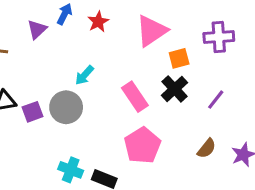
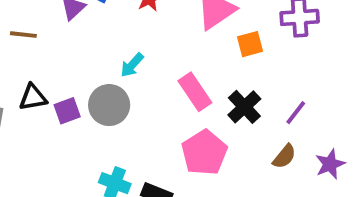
black cross: (175, 89) -> (244, 107), moved
purple line: (216, 100) -> (296, 113), moved

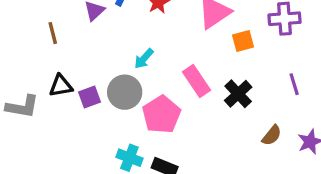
brown line: (23, 35) -> (53, 33), turned 70
purple line: (296, 113) -> (294, 84), moved, turned -55
pink pentagon: (204, 153) -> (161, 115), moved

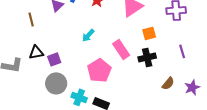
orange square: (243, 41) -> (149, 33), moved
gray circle: (125, 92) -> (56, 83), moved
black cross: (238, 94) -> (147, 57), turned 30

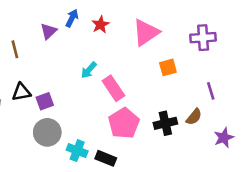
pink rectangle: (121, 49) -> (113, 88), moved
black cross: (147, 57) -> (165, 123), moved
pink pentagon: (99, 70) -> (124, 123), moved
brown semicircle: (168, 83) -> (194, 117), moved

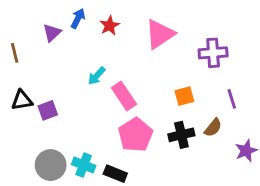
purple cross: (203, 38) -> (213, 53), moved
orange square: (168, 67) -> (184, 96), moved
gray circle: (47, 132) -> (51, 165), moved

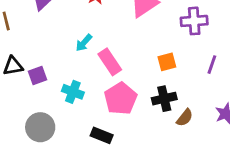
purple line: (232, 99) -> (212, 65), turned 36
brown semicircle: (213, 128) -> (185, 118), moved
cyan cross: (84, 165) -> (73, 92), moved

